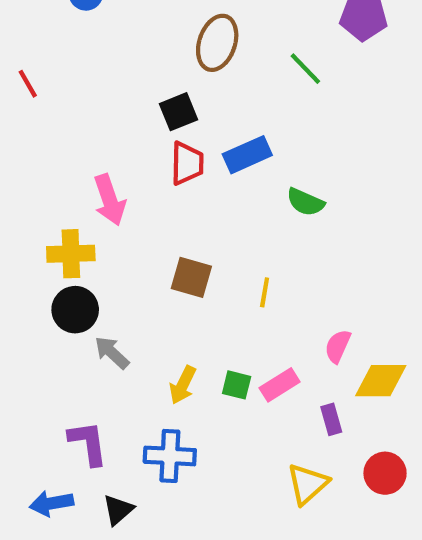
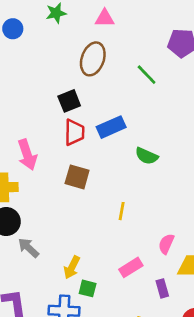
brown square: (191, 277) -> (77, 177), moved
green square: (237, 385) -> (88, 288), moved

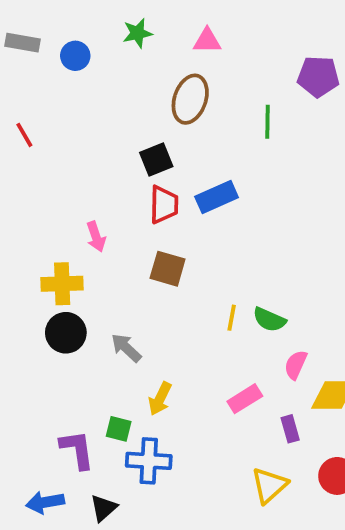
green line: (147, 75) -> (267, 122), turned 45
pink arrow: (27, 155) -> (96, 237), size x0.7
green semicircle: (147, 156) -> (269, 320), moved
gray arrow: (29, 248) -> (126, 348), moved
green square: (88, 288) -> (119, 429), moved

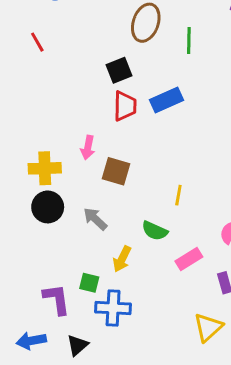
green line: (267, 122) -> (189, 41), moved
red line: (24, 135) -> (37, 42), moved
pink arrow: (96, 237) -> (88, 148), moved, turned 30
brown square: (168, 269) -> (116, 171), moved
green semicircle: (269, 320) -> (155, 231), moved

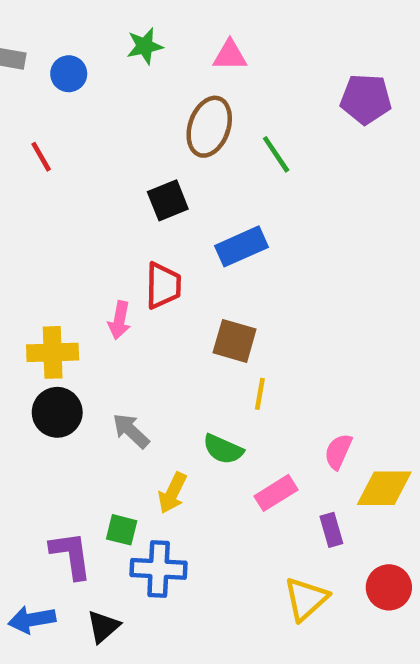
green line: (189, 41) -> (276, 154), turned -35
red trapezoid: (125, 106) -> (163, 286), moved
brown square: (116, 171) -> (235, 341), moved

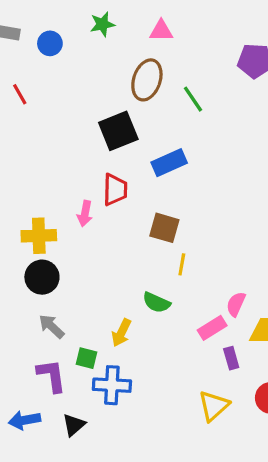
red line: (41, 157) -> (20, 94), moved
black square: (168, 200) -> (118, 131), size x1.4
gray arrow: (131, 431) -> (52, 326), moved
pink rectangle: (276, 493) -> (212, 328), moved

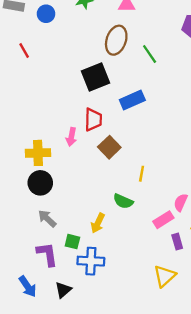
brown square: (164, 228) -> (109, 147), moved, turned 30
blue arrow: (24, 420) -> (28, 286), turned -115

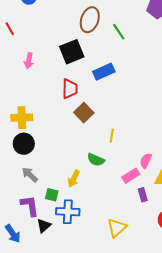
pink arrow: (71, 137) -> (29, 61), moved
yellow triangle: (165, 276) -> (117, 228), moved
black triangle: (63, 290) -> (44, 226), moved

